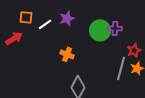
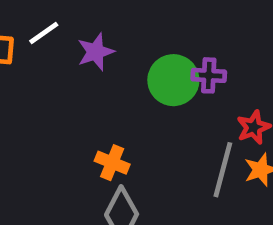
white line: (45, 24) -> (44, 33), moved
orange cross: (67, 54) -> (112, 163), moved

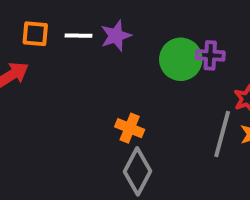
white line: (44, 33) -> (78, 36), moved, turned 36

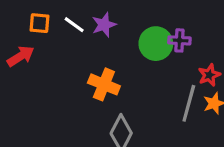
white line: (78, 36) -> (74, 25), turned 35
orange cross: (130, 128) -> (104, 84), moved, size x1.4

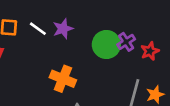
purple cross: (179, 40) -> (126, 42), turned -36
red star: (209, 75) -> (150, 51), moved

